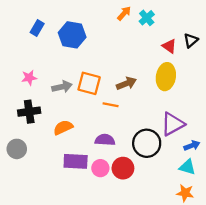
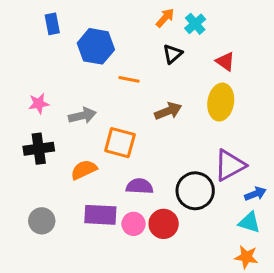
blue rectangle: (37, 28) -> (52, 24), moved, turned -42
black triangle: (191, 40) -> (173, 54), moved
orange square: (89, 83) -> (120, 143), moved
orange line: (111, 105) -> (129, 79), moved
gray circle: (17, 149) -> (42, 221), moved

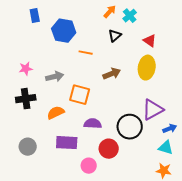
pink circle: (133, 224) -> (89, 166), moved

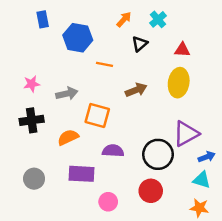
orange arrow: (110, 12) -> (124, 19), moved
red triangle: (150, 41) -> (182, 50), turned -32
red circle: (109, 149) -> (151, 191), moved

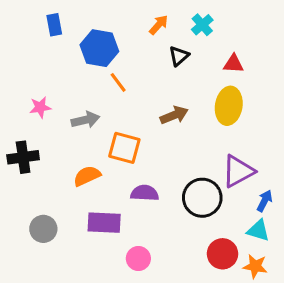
orange line: (105, 64) -> (118, 82), moved, turned 42
black cross: (32, 120) -> (23, 157), moved
blue arrow: (207, 157) -> (265, 201), turned -42
red circle: (151, 191) -> (222, 254), moved

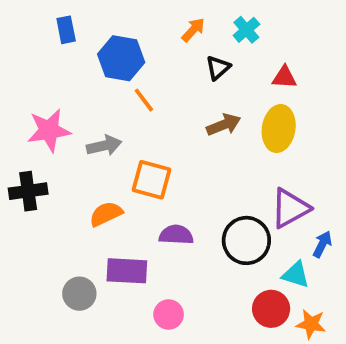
pink star: (40, 107) -> (49, 130), size x1.6
brown arrow: (174, 115) -> (224, 125), moved
gray circle: (43, 229) -> (79, 294), moved
cyan triangle: (258, 230) -> (296, 275), moved

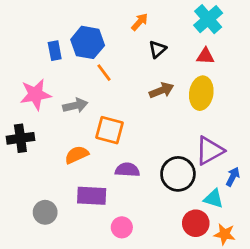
blue rectangle: (66, 30) -> (55, 51), moved
cyan cross: (246, 30) -> (208, 19), moved, size x1.5
gray circle: (79, 294) -> (45, 212), moved

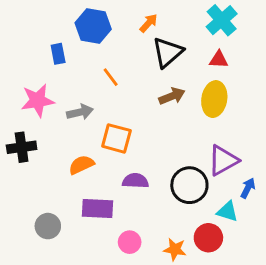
blue hexagon: (88, 42) -> (93, 26), moved
black triangle: (157, 49) -> (168, 52), size x1.6
orange star: (225, 234) -> (175, 249), moved

